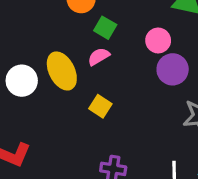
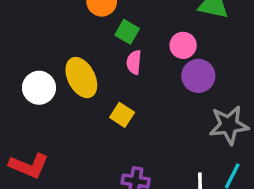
pink semicircle: (99, 57) -> (134, 62), moved, turned -55

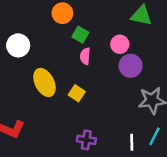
yellow ellipse: (81, 78) -> (44, 82), moved
white circle: (39, 88) -> (18, 45), moved

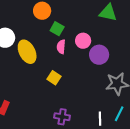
pink circle: (120, 44) -> (83, 41), moved
yellow ellipse: (44, 82) -> (27, 52), moved

